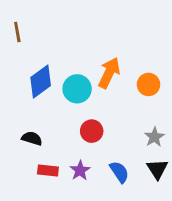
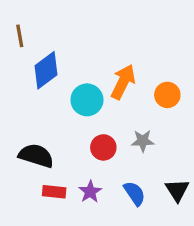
blue diamond: (41, 82) -> (46, 70), moved
gray star: (154, 137) -> (143, 141), moved, turned 30
black semicircle: (32, 138) -> (36, 156), size x1.5

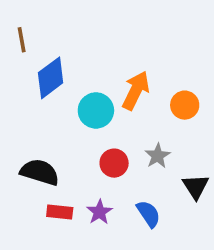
gray star: (143, 141) -> (158, 156), turned -30
black triangle: (177, 190) -> (196, 187), moved

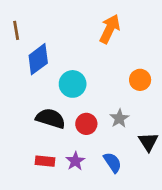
orange arrow: (136, 91) -> (110, 29), moved
black semicircle: (40, 172) -> (51, 118), moved

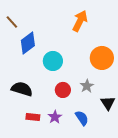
brown line: (16, 30) -> (12, 22), turned -32
orange circle: (140, 80) -> (102, 58), size x1.5
black semicircle: (51, 118) -> (22, 89), moved

